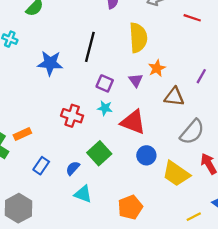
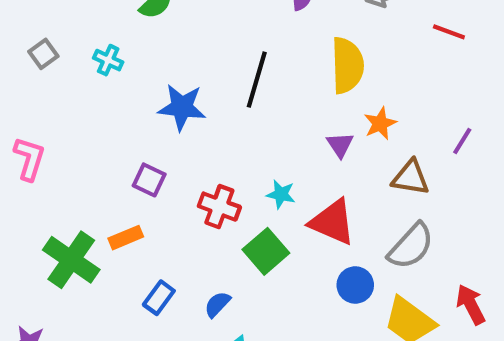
purple square: (105, 83) -> (149, 180), moved
gray semicircle: (192, 132) -> (411, 246), moved
green square: (99, 153) -> (266, 251), moved

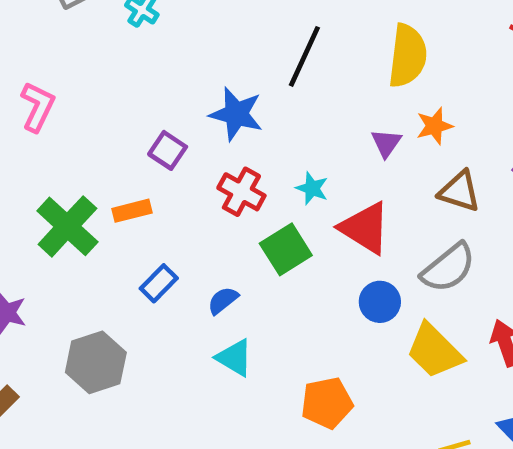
blue star: (182, 107) -> (236, 114), moved

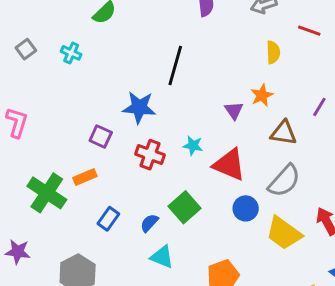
yellow semicircle: (408, 56) -> (273, 52), moved, size x0.6
green square: (286, 249) -> (184, 207), moved

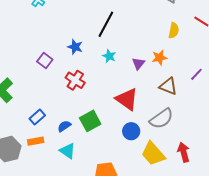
blue star: (139, 107) -> (75, 47), size x0.7
cyan star: (193, 146) -> (109, 56), moved
orange rectangle: (85, 177) -> (36, 141), moved

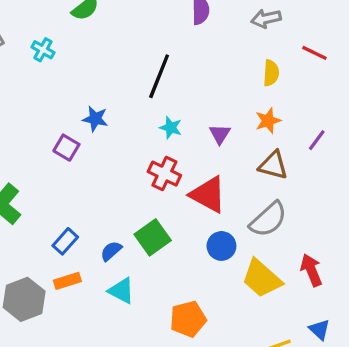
blue star: (75, 47) -> (95, 119), moved
orange star: (160, 58) -> (268, 121), moved
red cross: (75, 80) -> (164, 174), moved

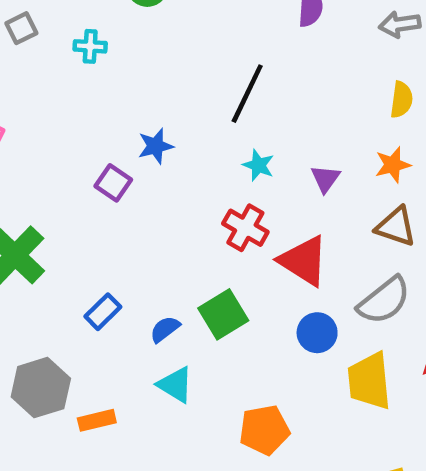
cyan cross: (43, 50) -> (90, 46), turned -30
blue star: (95, 119) -> (156, 146), turned -30
yellow trapezoid: (262, 278) -> (369, 381), turned 39
orange rectangle: (67, 281) -> (97, 420), moved

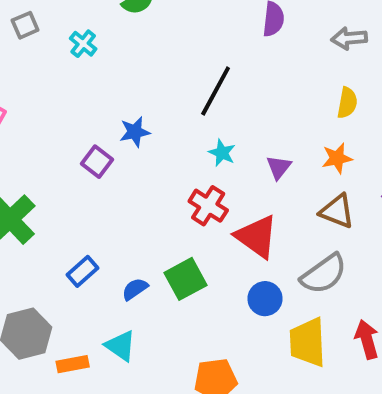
cyan cross: (90, 46) -> (83, 44), turned 32
cyan triangle: (175, 385) -> (121, 346), moved

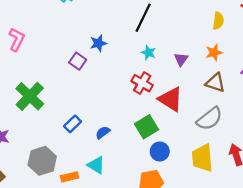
green square: (185, 279) -> (147, 127), moved
blue circle: (265, 299) -> (160, 151), moved

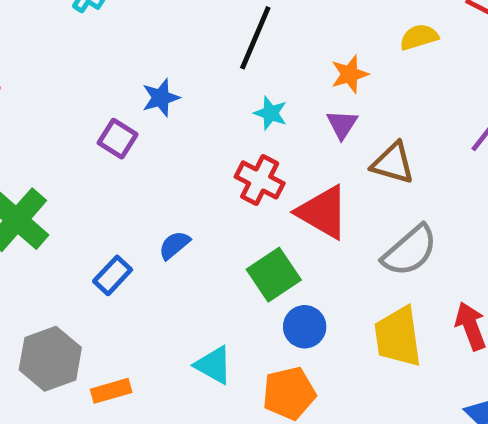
yellow semicircle: (218, 21) -> (419, 37), turned -112
orange star: (214, 53) -> (350, 74), moved
brown triangle: (215, 83) -> (393, 163), moved
blue semicircle: (103, 132) -> (174, 245), moved
cyan triangle: (96, 165) -> (214, 365), moved

